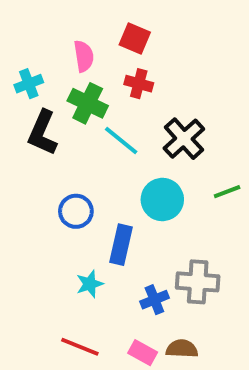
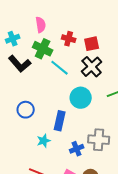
red square: (135, 38) -> (92, 44), moved, turned -35
black L-shape: (43, 133) -> (20, 64), turned -65
blue circle: (76, 211) -> (26, 110), moved

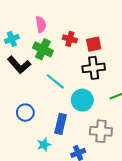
black cross: (92, 67) -> (94, 68), turned 35
cyan line: (60, 68) -> (55, 81), moved
gray cross: (99, 140) -> (101, 131), moved

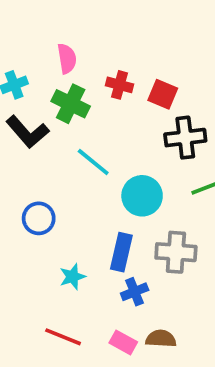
red square: (94, 44) -> (163, 94), turned 35
black cross: (94, 68) -> (185, 138), moved
blue rectangle: (61, 124) -> (121, 252), moved

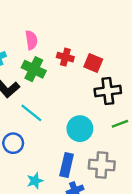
cyan line: (93, 162) -> (31, 113), moved

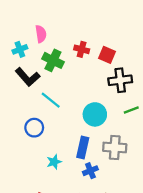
pink semicircle: (31, 40) -> (41, 34), moved

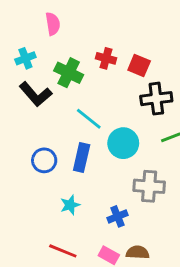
pink semicircle: (41, 34) -> (53, 24), moved
cyan line: (51, 100) -> (89, 119), moved
blue rectangle: (83, 148) -> (82, 158), moved

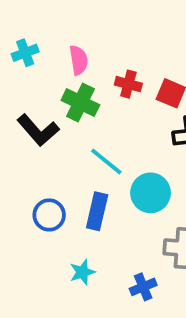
pink semicircle: (53, 24) -> (79, 60), moved
cyan cross: (25, 58) -> (25, 53), moved

